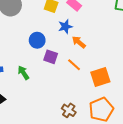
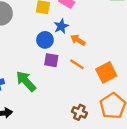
blue circle: (37, 40) -> (45, 40), moved
green arrow: (23, 73) -> (26, 81), size x1.5

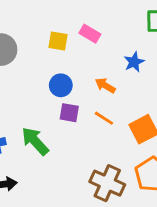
blue star: (61, 26) -> (134, 62), moved
brown cross: (79, 112) -> (107, 183), size x1.6

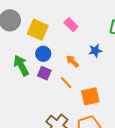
yellow square: (58, 41) -> (38, 30), moved, size x1.5
green arrow: (35, 141) -> (21, 66), moved

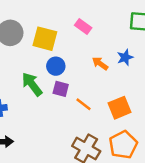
blue star: (95, 51) -> (125, 57), moved
orange arrow: (72, 61) -> (100, 64), moved
orange line: (66, 83) -> (84, 104), moved

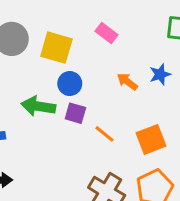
green arrow: (32, 84) -> (38, 106), turned -45

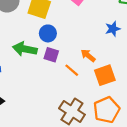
orange arrow: (127, 82) -> (88, 55), moved

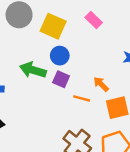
orange line: (72, 70) -> (82, 98), turned -32

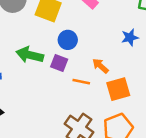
blue circle: (60, 56) -> (68, 40), moved

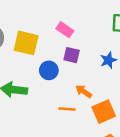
purple square: (59, 63) -> (72, 55), moved

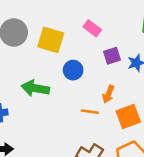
purple square: (72, 55) -> (112, 56), moved, turned -35
orange arrow: (84, 91) -> (108, 94), turned -105

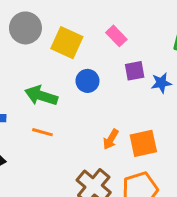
orange arrow: (108, 94) -> (111, 139), moved
orange line: (90, 112) -> (42, 132), moved

